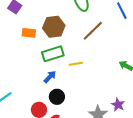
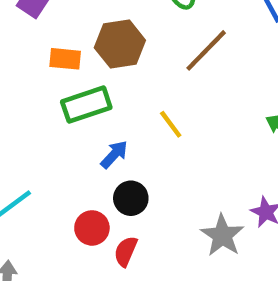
green rectangle: (53, 54) -> (86, 105), moved
yellow line: (76, 64) -> (171, 124), turned 64

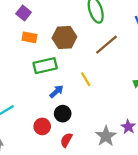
orange rectangle: (65, 59) -> (30, 37), moved
red semicircle: (126, 251) -> (66, 140), moved

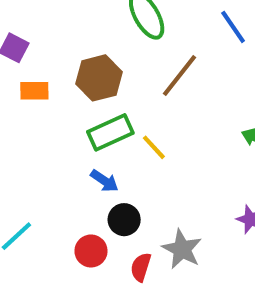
green rectangle: (45, 66) -> (110, 132), moved
blue arrow: (57, 91) -> (104, 181), turned 88
gray star: (106, 136) -> (182, 249), moved

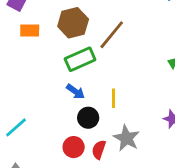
brown line: (179, 76) -> (112, 35), moved
yellow line: (154, 147) -> (114, 98), moved, turned 42
red circle: (91, 251) -> (74, 147), moved

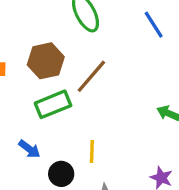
blue arrow: (75, 92) -> (29, 149), moved

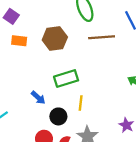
brown line: (91, 76) -> (102, 37), moved, turned 40
green rectangle: (53, 104) -> (66, 79), moved

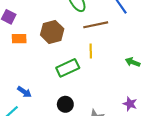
blue arrow: (38, 98) -> (24, 92), moved
yellow line: (81, 103) -> (91, 51), moved

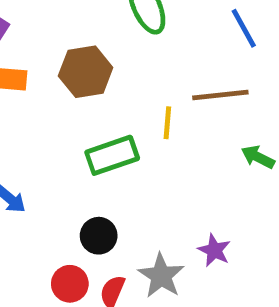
brown line: (96, 25) -> (220, 95), moved
purple star: (130, 104) -> (214, 250), moved

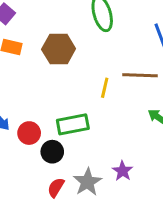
green rectangle: (112, 155) -> (73, 124), moved
red circle: (70, 284) -> (29, 133), moved

